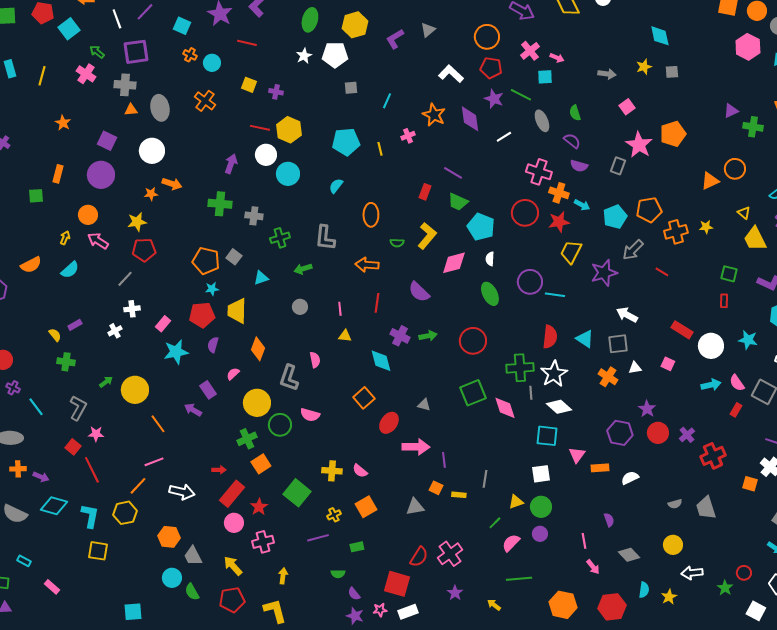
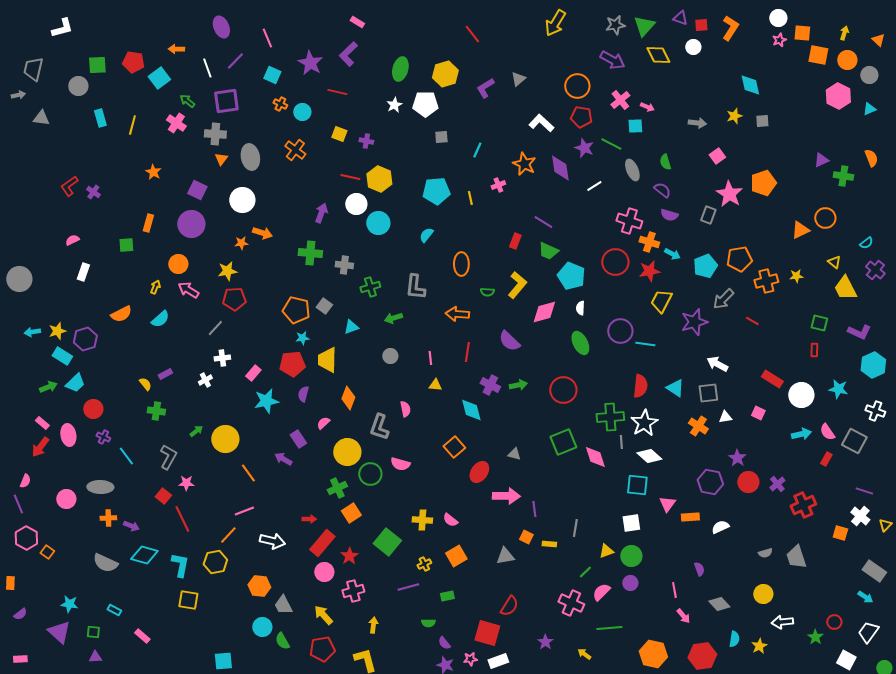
orange triangle: (131, 110) -> (221, 159), turned -48
pink cross: (450, 554) -> (571, 603), moved, turned -30

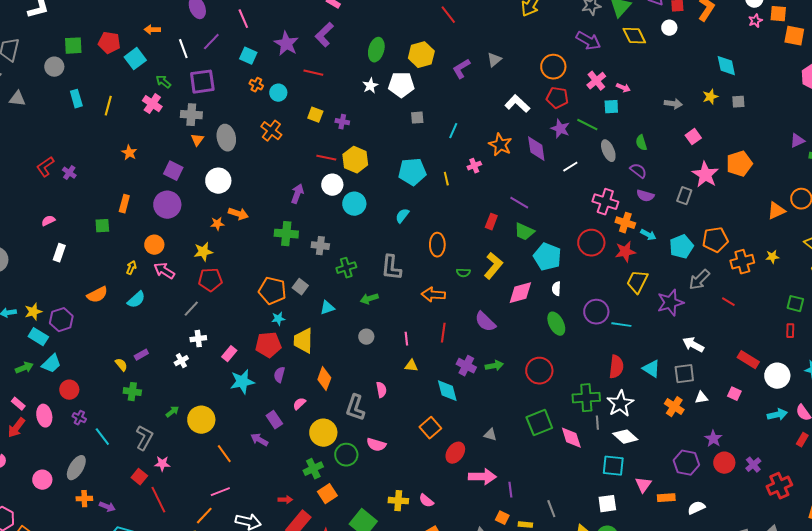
gray ellipse: (100, 487) -> (76, 468), turned -60
gray line: (575, 528) -> (551, 509), turned -30

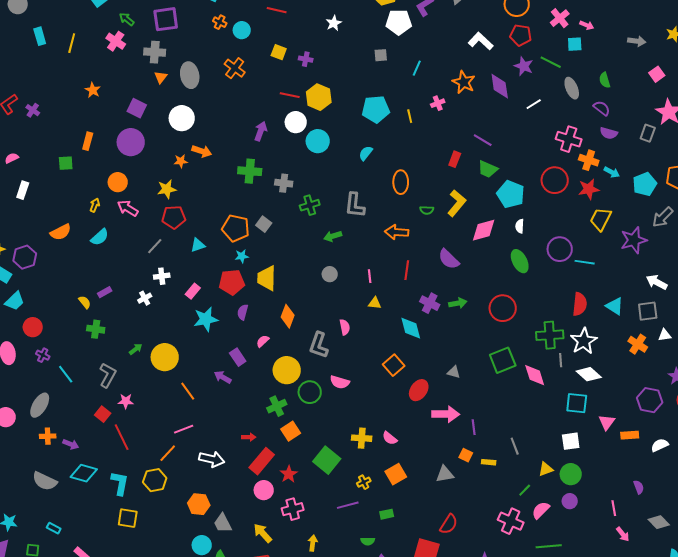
white pentagon: (401, 85) -> (399, 22), moved
cyan triangle: (327, 308) -> (198, 245), moved

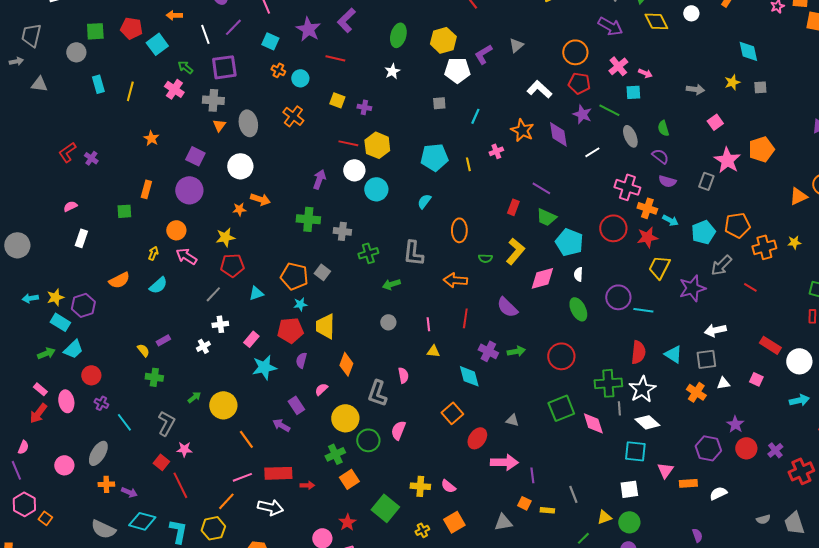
white arrow: (657, 282) -> (715, 330), turned -40
pink semicircle: (340, 382) -> (398, 430), turned 96
red rectangle: (262, 461) -> (278, 473), moved, turned 48

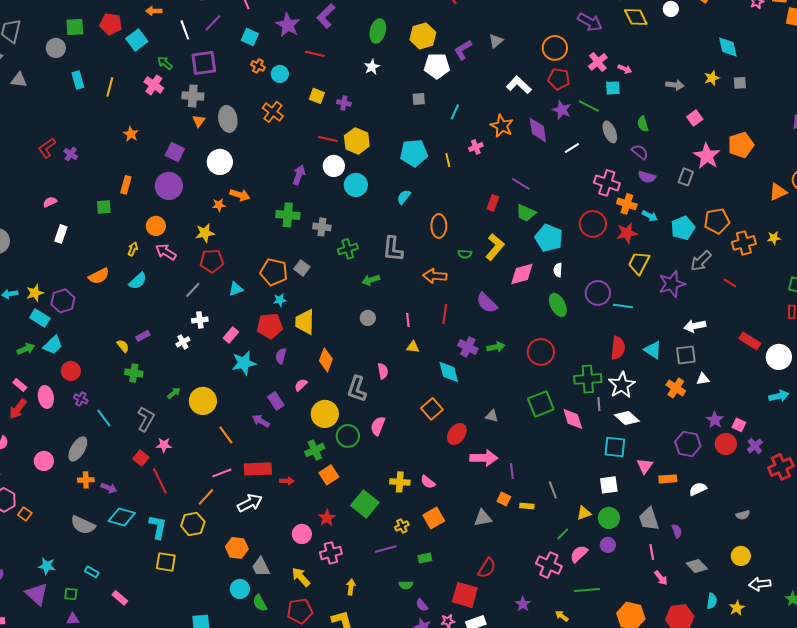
pink square: (756, 379) -> (739, 425), moved
white arrow: (270, 507) -> (250, 503), turned -40
gray trapezoid: (794, 523) -> (649, 519), moved

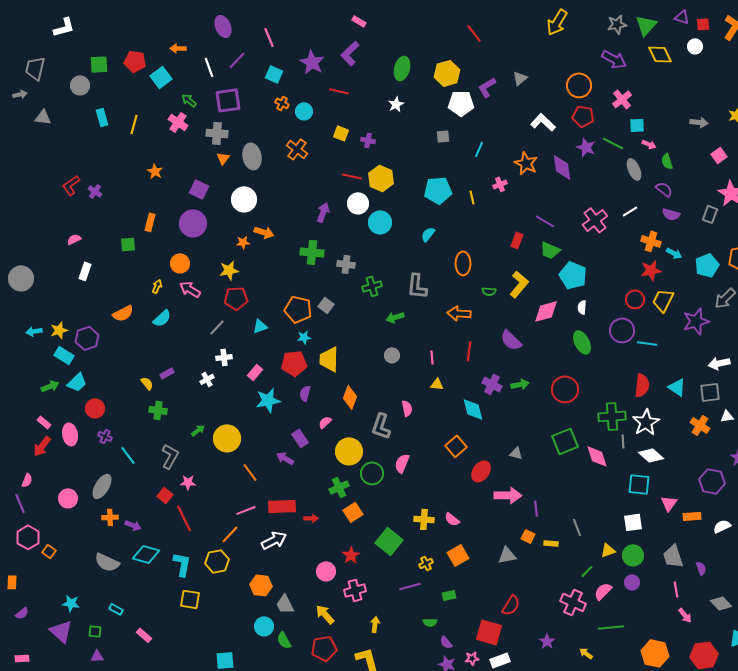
pink arrow: (625, 69) -> (649, 144), moved
white line: (572, 148) -> (630, 211), moved
pink cross: (607, 183) -> (595, 220), moved, turned 35
red circle: (593, 224) -> (635, 299), moved, size x0.7

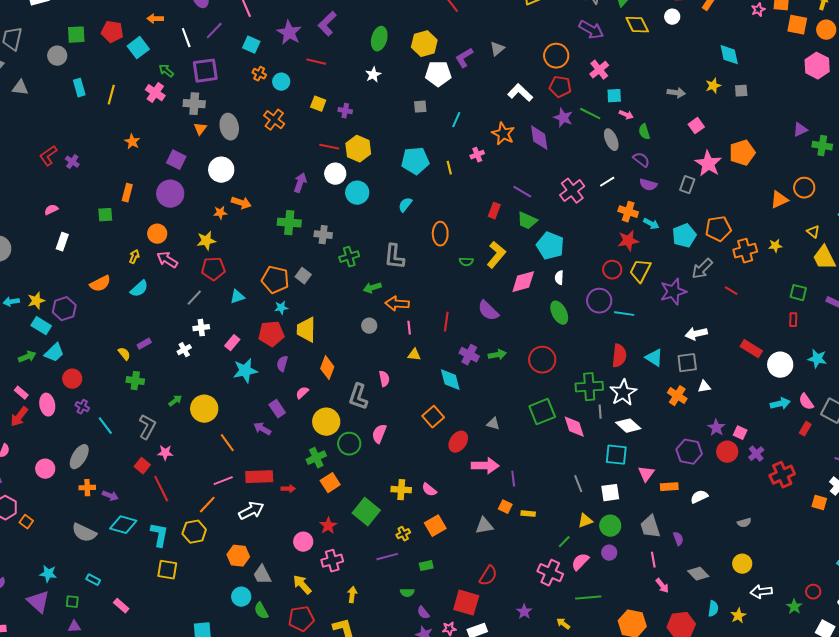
orange arrow: (459, 313) -> (397, 304), moved
gray line: (577, 527) -> (578, 484), moved

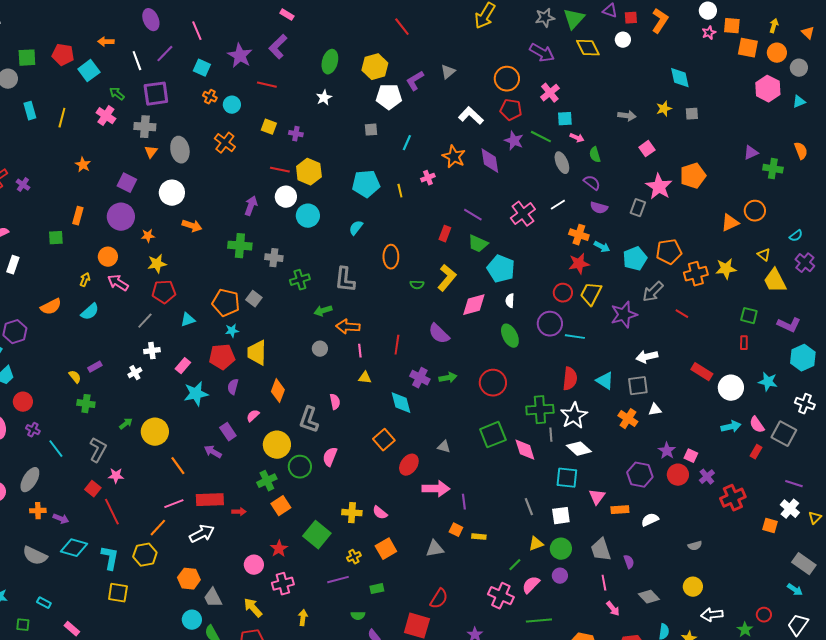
orange star: (220, 213) -> (148, 236), moved
yellow star: (775, 246) -> (726, 269), size x1.5

